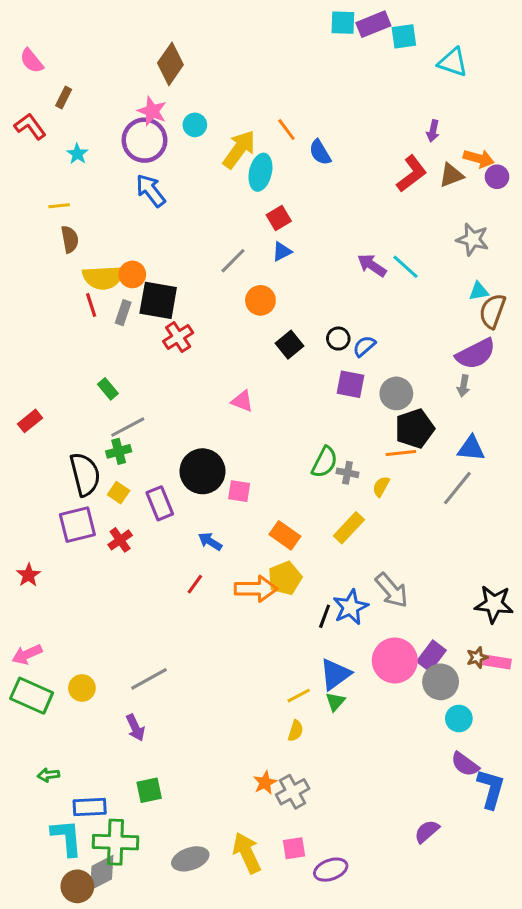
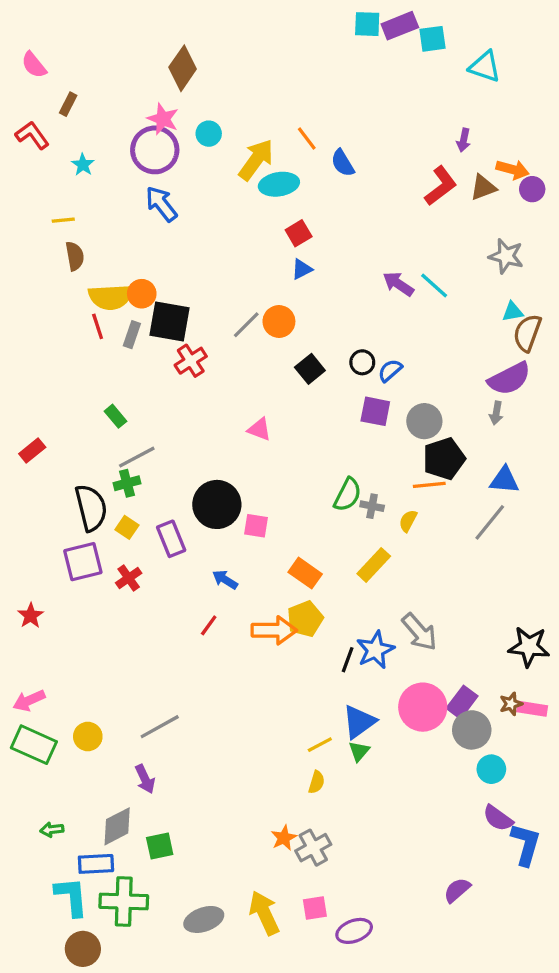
cyan ellipse: (260, 172) -> (279, 184), turned 68
gray line: (233, 261) -> (246, 325), moved
gray diamond: (102, 873) -> (117, 826), moved

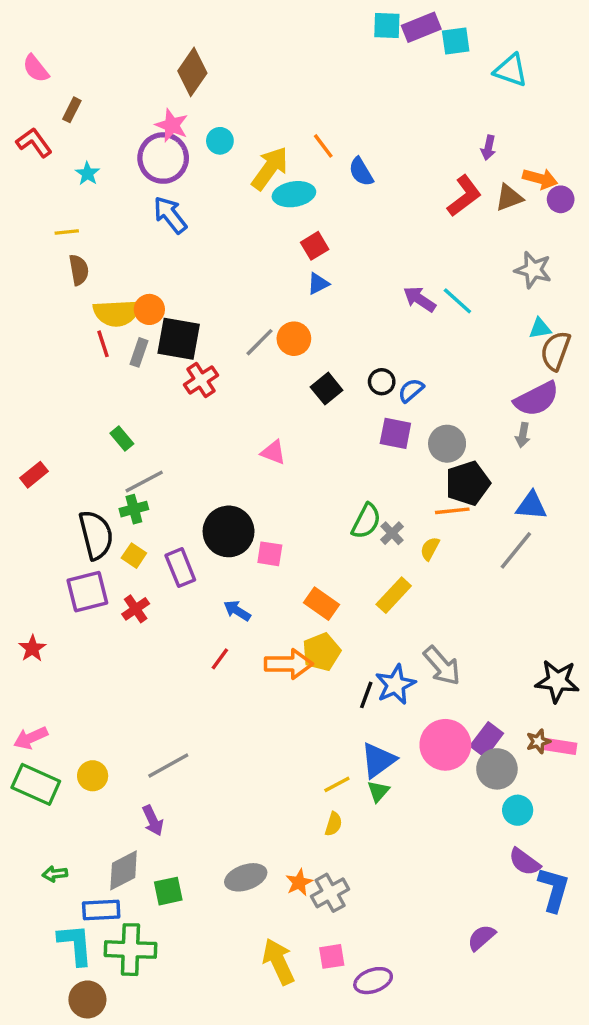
gray cross: (372, 506) -> (392, 533), turned 35
gray ellipse: (204, 919) -> (246, 877), moved

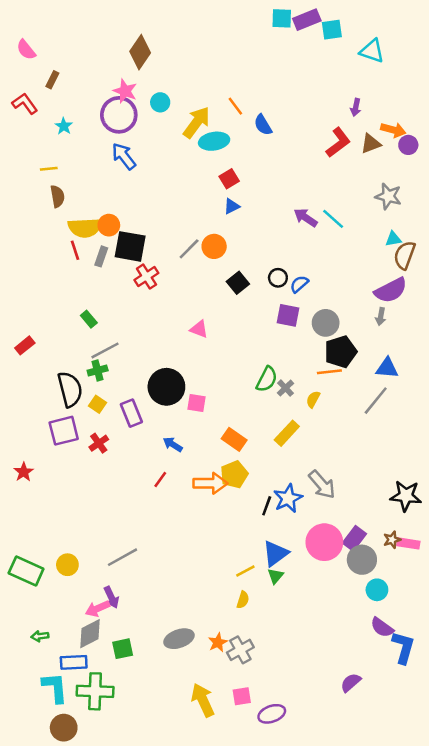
pink arrow: (31, 738) -> (98, 609), moved

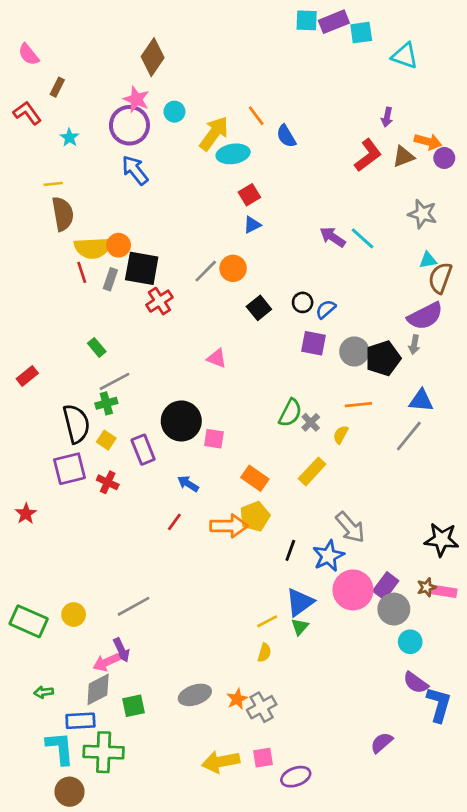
brown semicircle: (57, 196) -> (63, 214), size x1.4
black pentagon: (341, 352) -> (383, 358), moved
red cross: (99, 443) -> (108, 482), turned -30
blue star: (288, 498) -> (328, 556), moved
yellow arrow: (203, 700) -> (221, 762), turned -76

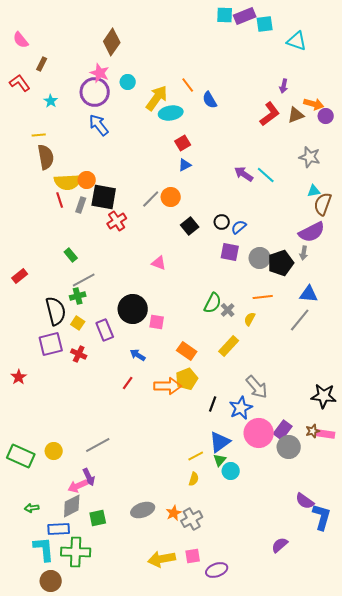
cyan circle: (410, 642) -> (231, 471), moved

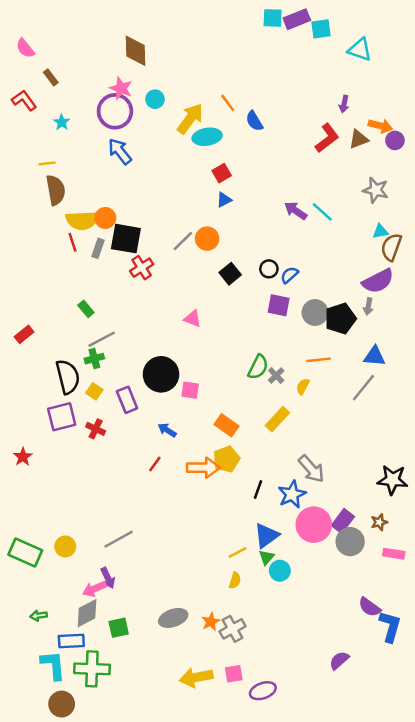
brown diamond: (112, 42) -> (136, 51), turned -36
brown rectangle: (42, 64) -> (51, 77), turned -64
pink rectangle: (326, 434) -> (394, 554), moved

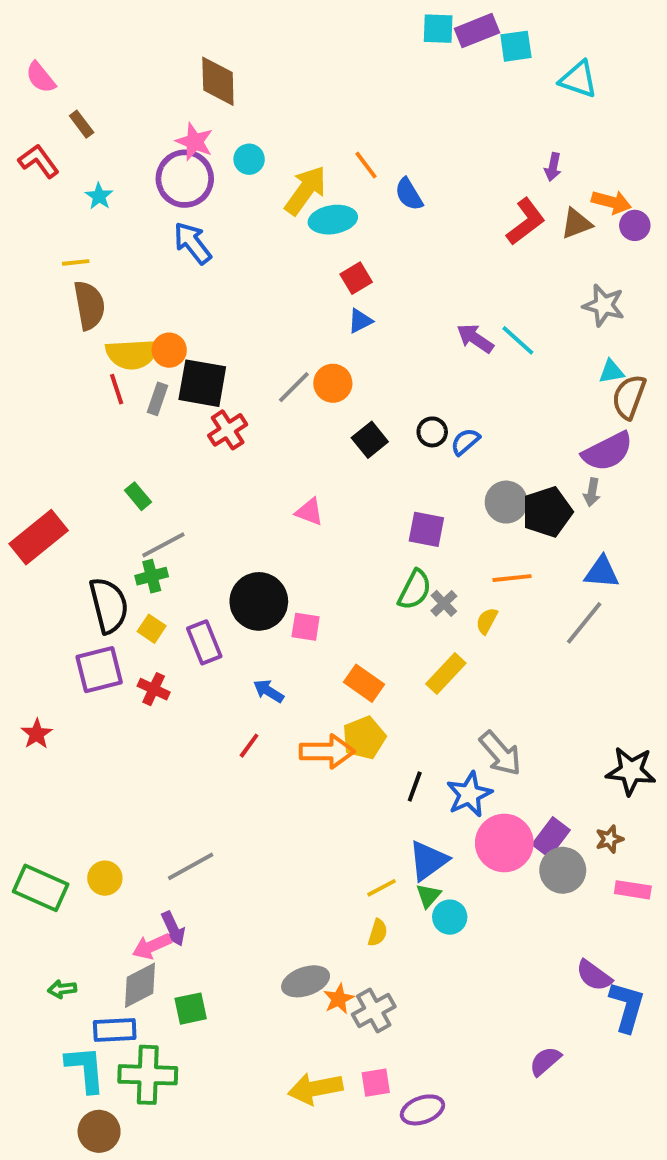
purple square: (279, 305) -> (426, 529), moved
red rectangle: (24, 334) -> (39, 537), size x1.8
gray ellipse: (173, 618) -> (306, 981), moved

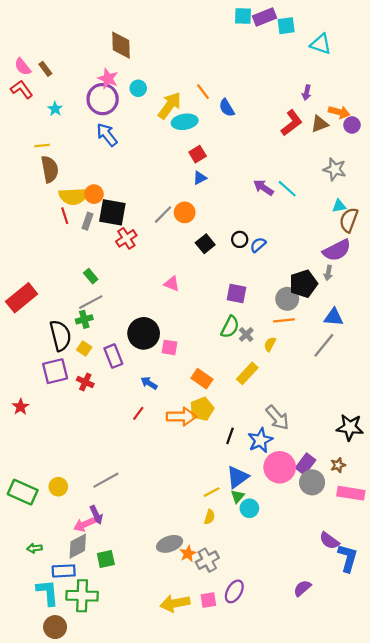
pink semicircle: (41, 77) -> (23, 67), moved
green rectangle: (138, 496) -> (91, 276), moved
gray circle: (506, 502) -> (287, 299), moved
pink rectangle: (633, 890) -> (351, 493), size x1.4
purple ellipse: (422, 1110) -> (234, 591), moved, turned -40

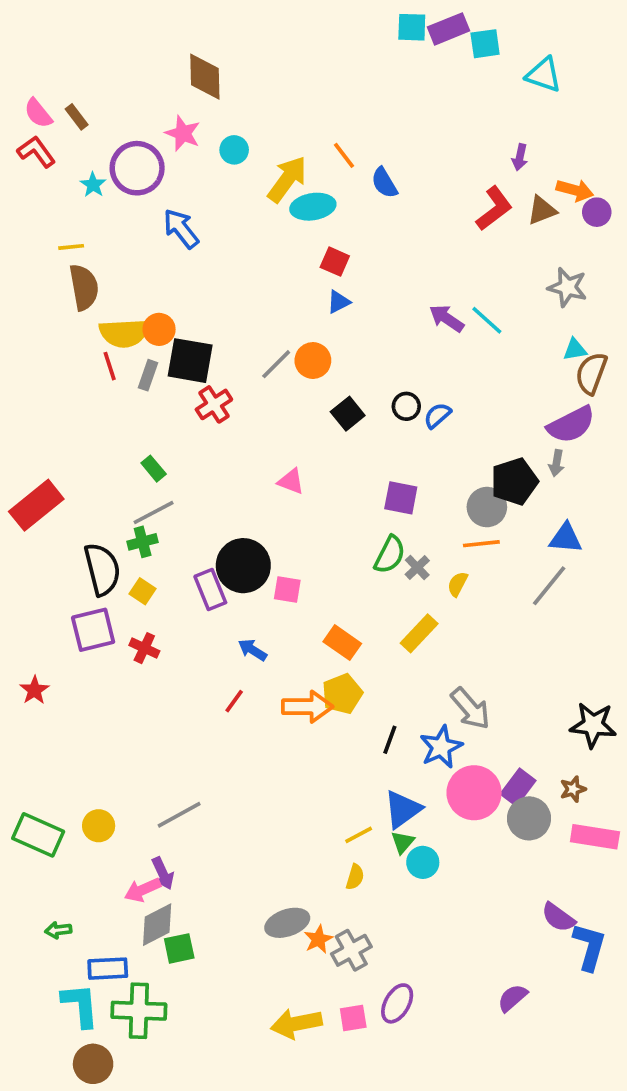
purple circle: (103, 99) -> (137, 168), moved
red square: (198, 154) -> (335, 262), turned -35
purple rectangle: (113, 356) -> (210, 589), moved
gray diamond: (78, 546) -> (157, 925), moved

